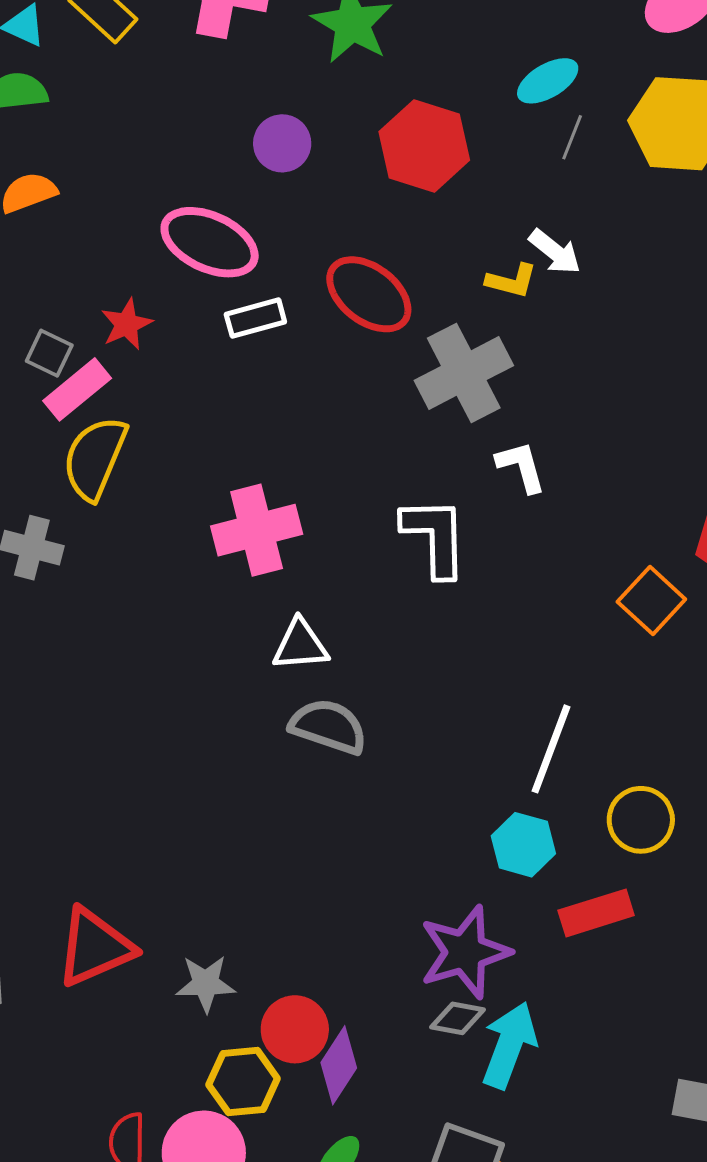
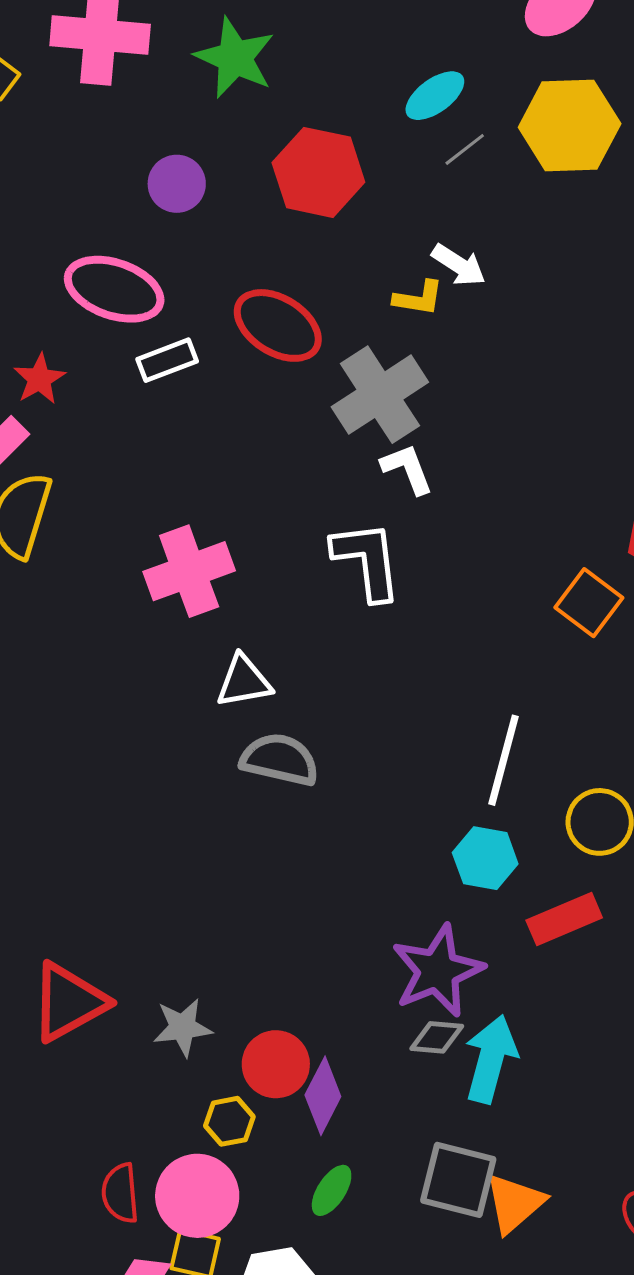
gray line: (572, 137) -> (465, 149), turned 36
white L-shape: (521, 467) -> (407, 469), moved
yellow hexagon: (243, 1082) -> (229, 1121), size x0.7

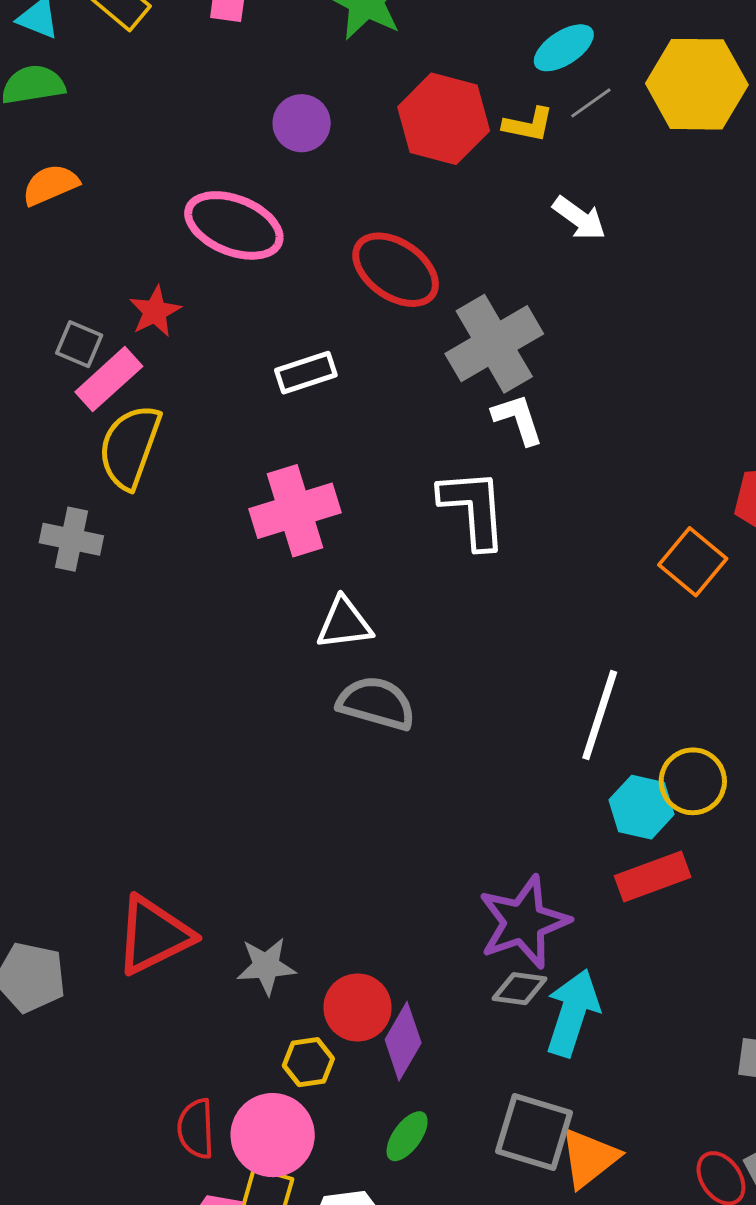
yellow L-shape: (418, 298) -> (528, 125), moved
white rectangle: (167, 360) -> (306, 373), moved
cyan hexagon: (485, 858) -> (642, 807), moved

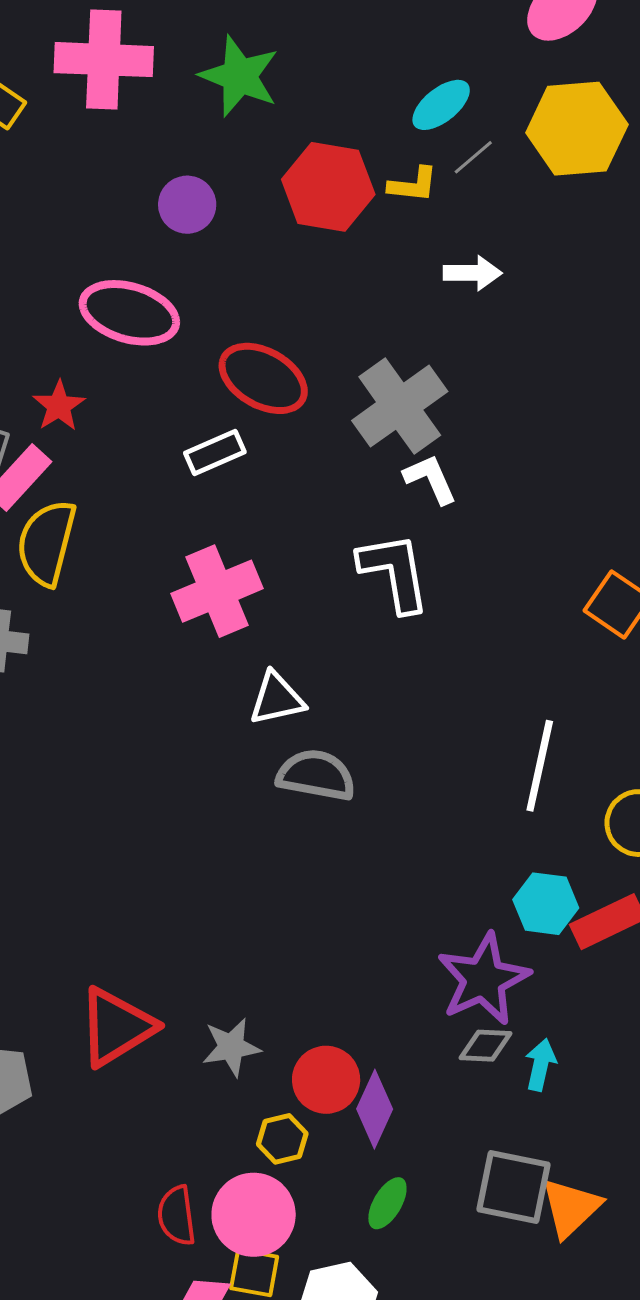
white arrow: (579, 218) -> (473, 273), turned -30
red ellipse: (396, 270) -> (263, 378), moved
cyan hexagon: (642, 807) -> (546, 904), moved
cyan arrow: (572, 1013) -> (541, 1065), size x0.6

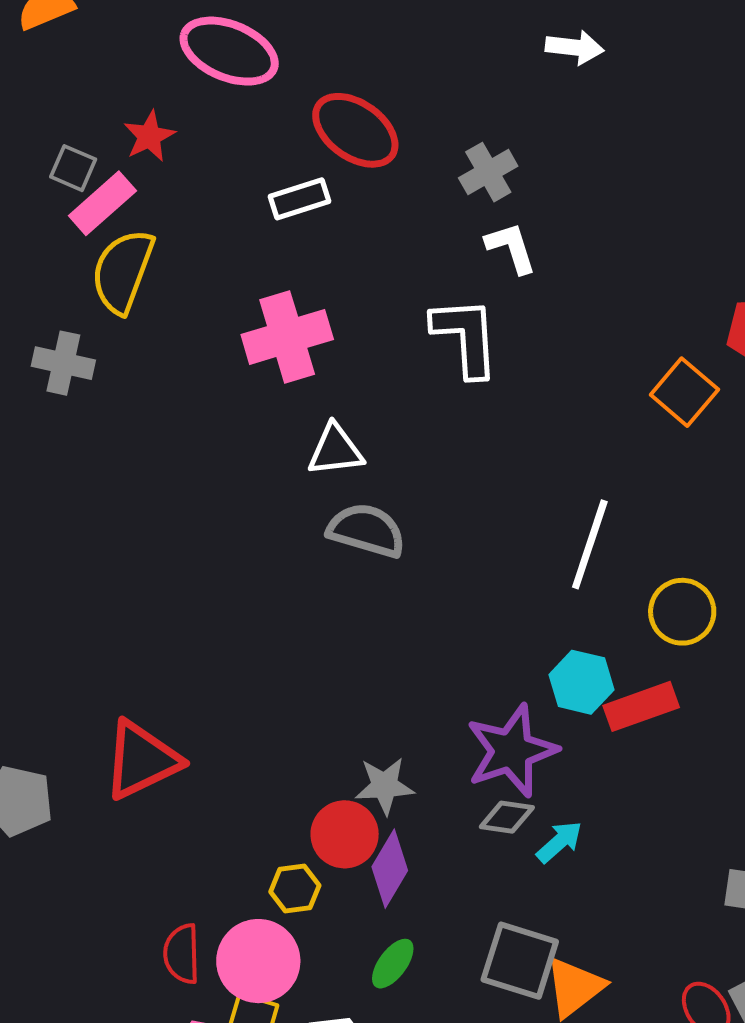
gray cross: (400, 406) -> (488, 172), size x0.6
gray star: (231, 1047) -> (385, 786), moved
cyan arrow: (541, 1065) -> (559, 842), turned 30

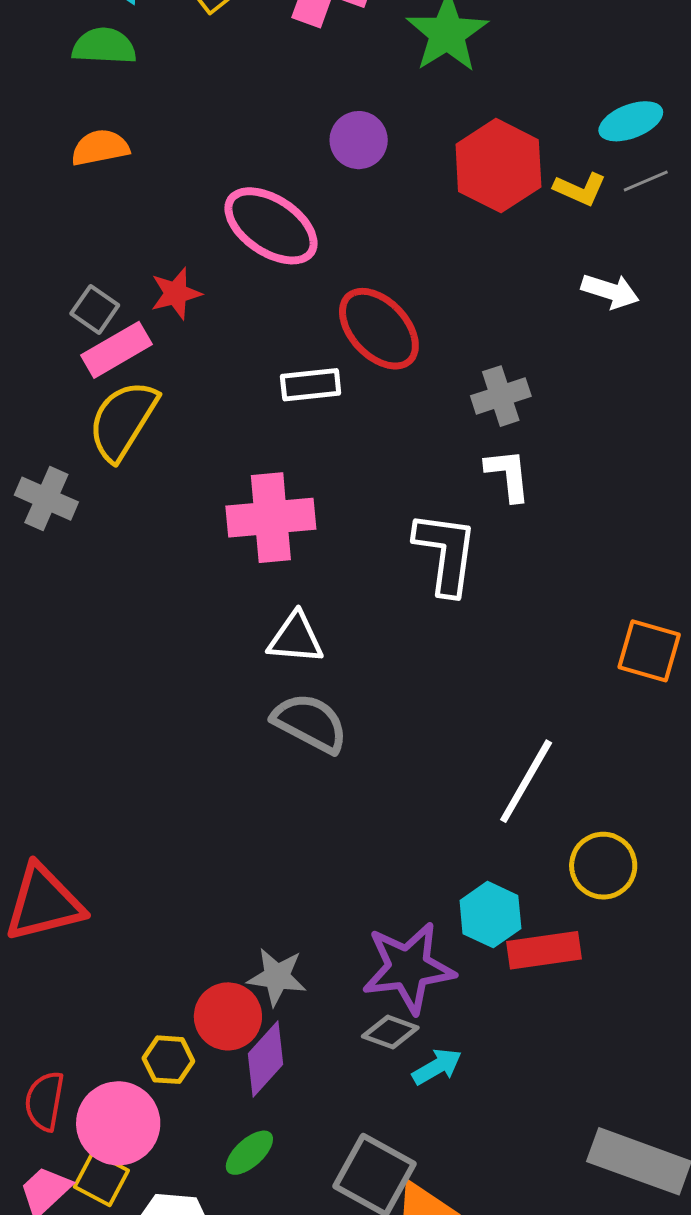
orange square: (684, 392) -> (649, 651), turned -36

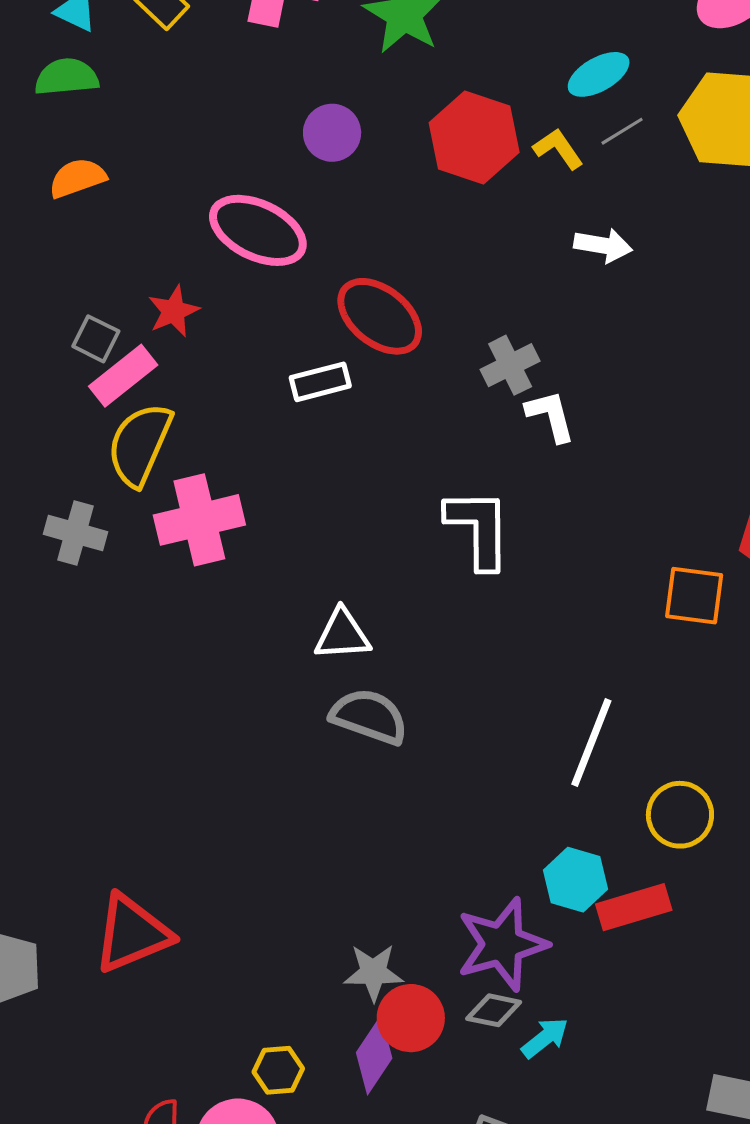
yellow L-shape: (580, 189) -> (558, 149), turned -140
white L-shape: (508, 475) -> (551, 416), moved
pink cross: (271, 518) -> (199, 520), moved
red circle: (228, 1016) -> (411, 1018), moved

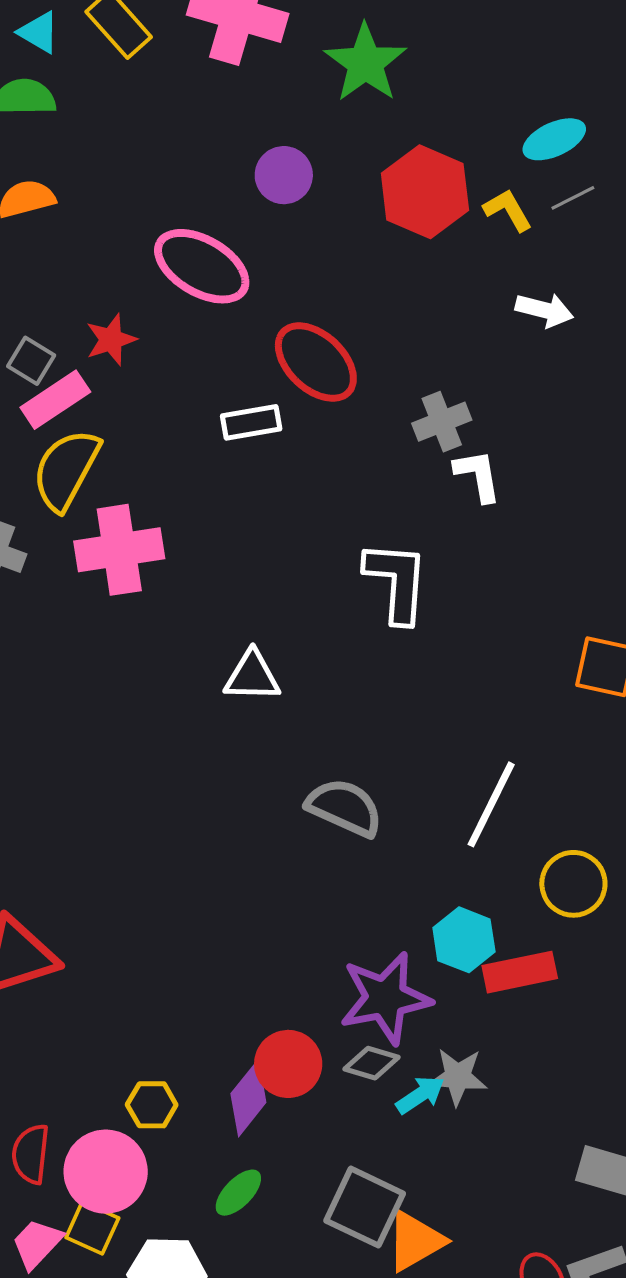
gray semicircle: (369, 716) -> (345, 807), moved
gray star: (373, 972) -> (458, 1077), moved

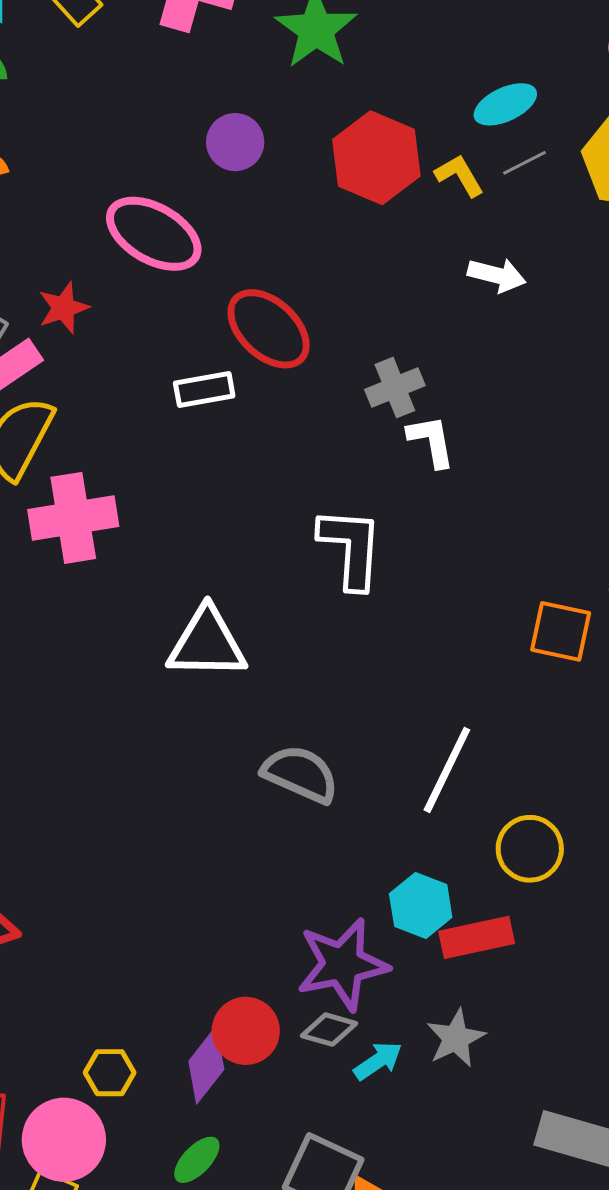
white triangle: (252, 676) -> (207, 643), size x1.4
gray star: (458, 1077) -> (456, 1038), moved, turned -30

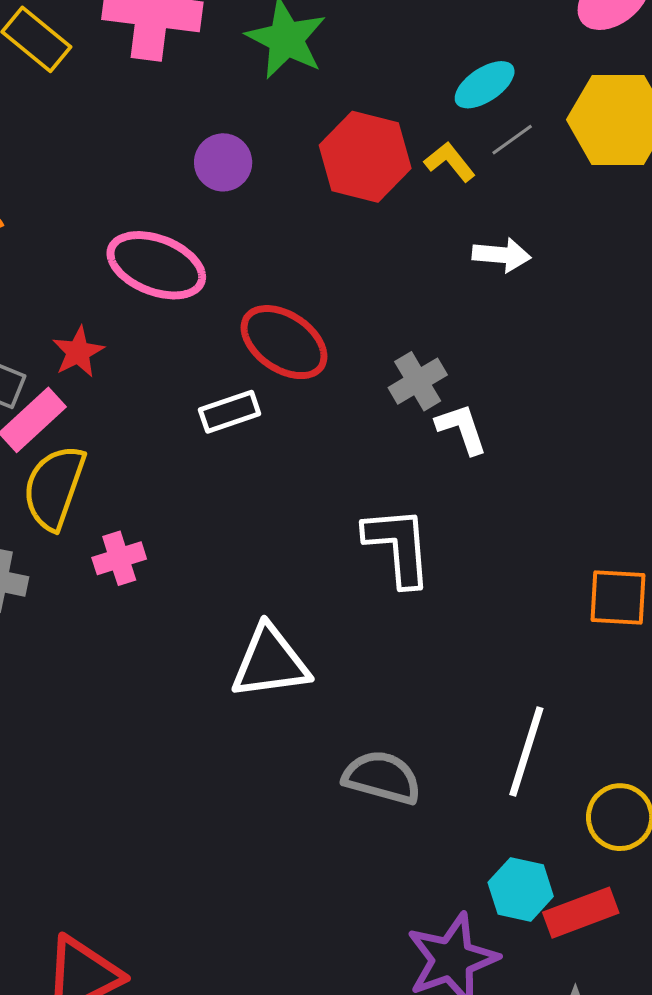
pink cross: (73, 518) -> (119, 558), size x0.6

